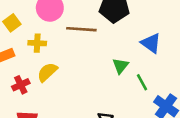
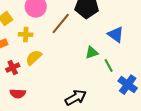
brown line: (81, 29) -> (61, 24), turned -55
green triangle: (121, 66) -> (92, 53), turned 32

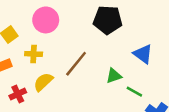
brown line: (61, 24) -> (76, 64), moved
green line: (109, 66) -> (134, 92), turned -32

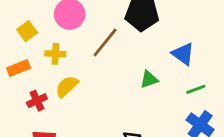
brown line: (76, 64) -> (105, 42), moved
green line: (134, 92) -> (196, 89), moved, turned -49

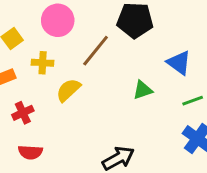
yellow semicircle: (67, 86) -> (68, 90), moved

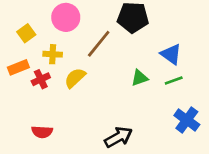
green line: (193, 101) -> (174, 81), moved
red cross: (23, 113) -> (41, 79), moved

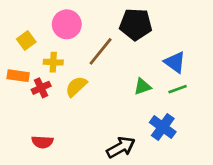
orange rectangle: (18, 67) -> (18, 76), turned 30
blue cross: (187, 120) -> (163, 127), moved

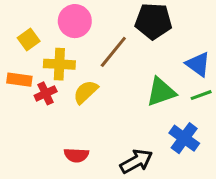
yellow cross: (53, 62) -> (59, 64), size x1.4
green triangle: (142, 87) -> (161, 92), size x1.5
red semicircle: (42, 142) -> (76, 155), moved

